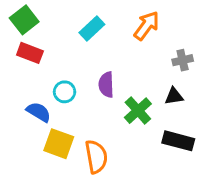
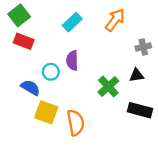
purple semicircle: (106, 85) -> (72, 61), moved

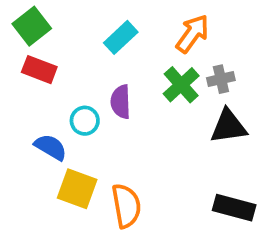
gray cross: (143, 47) -> (221, 79), moved
black triangle: (137, 75) -> (228, 126), size x1.5
green cross: (108, 86) -> (181, 85), moved
black rectangle: (140, 110) -> (234, 208), moved

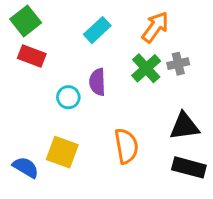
black triangle: (228, 126) -> (184, 126), moved
blue semicircle: (51, 147) -> (26, 167), moved
orange semicircle: (126, 206) -> (126, 146), moved

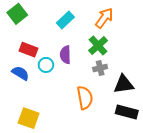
red rectangle: (32, 56) -> (29, 50), moved
gray cross: (178, 64) -> (100, 68), moved
yellow square: (62, 152) -> (29, 118), moved
blue semicircle: (26, 167) -> (20, 73), moved

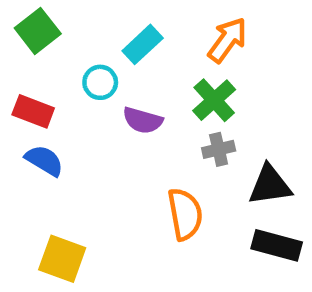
red rectangle: (29, 50) -> (33, 111), moved
purple semicircle: (65, 55) -> (143, 120), turned -72
cyan circle: (46, 65) -> (100, 82), moved

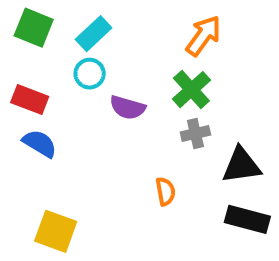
green square: (38, 31) -> (34, 28), turned -30
cyan rectangle: (143, 44) -> (94, 34), moved
orange semicircle: (185, 214) -> (165, 191), size x0.6

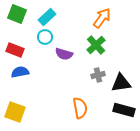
gray cross: (195, 133) -> (98, 75), moved
blue semicircle: (40, 143) -> (20, 72), turned -42
orange semicircle: (165, 191) -> (80, 108), moved, size x1.5
yellow square: (56, 231) -> (15, 112), moved

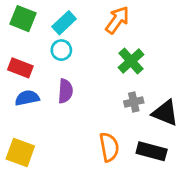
orange arrow: (102, 18) -> (117, 20), moved
purple semicircle: (64, 54) -> (65, 91), moved, turned -102
black triangle: (121, 83) -> (165, 113), turned 30
black rectangle: (124, 110) -> (152, 151), moved

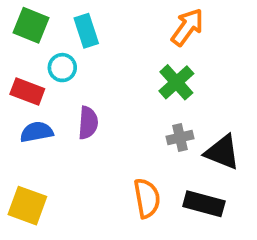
orange arrow: (117, 20) -> (187, 27), moved
cyan rectangle: (64, 23) -> (86, 31), turned -65
cyan circle: (61, 50) -> (62, 68), moved

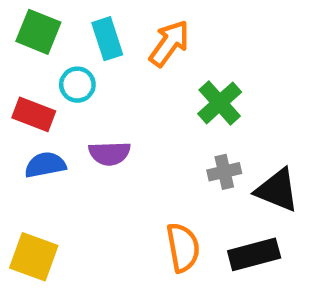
orange arrow: (187, 27) -> (169, 43), moved
purple semicircle: (88, 123) -> (110, 153), turned 84
black rectangle: (204, 204) -> (254, 254), turned -30

